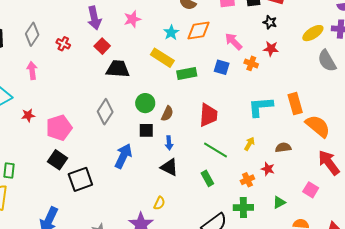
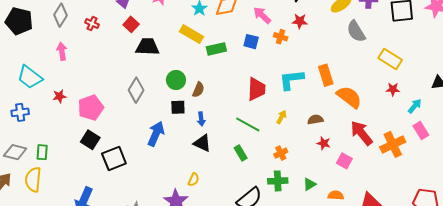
red trapezoid: (208, 115) -> (257, 89), moved
red star: (268, 169) -> (324, 143), moved
green triangle: (279, 202) -> (310, 184), moved

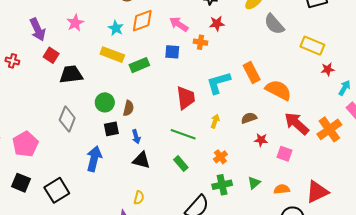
red star: (393, 89) -> (328, 69), moved
black square: (90, 140) -> (21, 183), moved

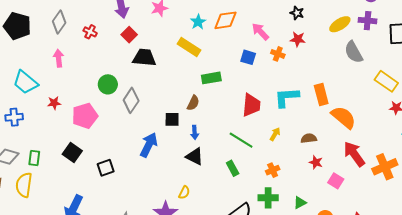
green rectangle: (139, 65) -> (211, 78), moved
green circle: (105, 102) -> (108, 84), moved
black square: (57, 190) -> (106, 168), size x0.7

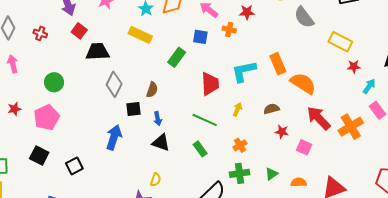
green rectangle: (211, 78) -> (177, 57), moved, turned -36
green circle: (108, 84) -> (54, 82), moved
gray diamond: (131, 100) -> (114, 84), moved

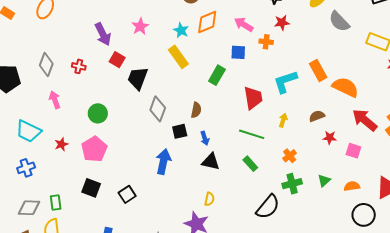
yellow rectangle: (140, 35) -> (178, 57), turned 35
black trapezoid: (98, 52) -> (138, 78), turned -60

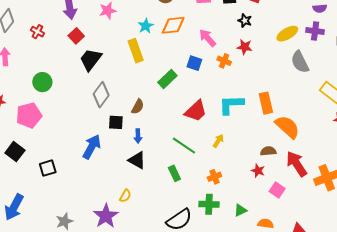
red trapezoid: (253, 98) -> (196, 111), turned 40
brown semicircle: (317, 116) -> (268, 151), moved

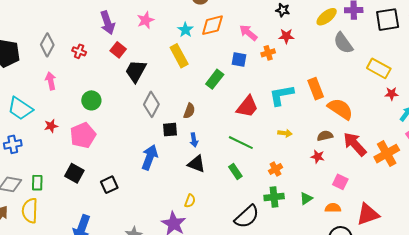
orange cross: (224, 61) -> (268, 53), turned -32
yellow arrow: (218, 141) -> (285, 133), moved, turned 72
pink square: (277, 190) -> (340, 182), moved

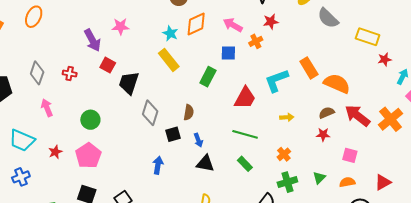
pink star: (146, 20) -> (120, 26), moved, turned 30
blue arrow: (150, 157) -> (158, 165), size x0.7
red triangle: (368, 214) -> (383, 182), size x0.7

